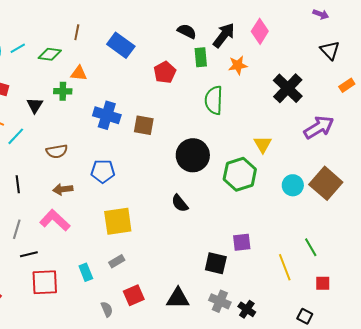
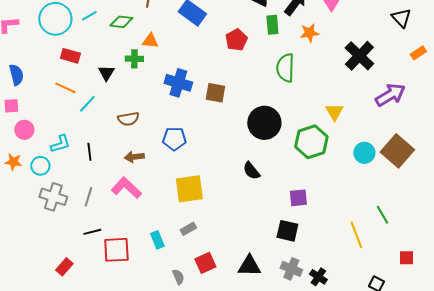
purple square: (242, 242) -> (298, 198), moved
black line: (29, 254) -> (92, 232), moved
red square: (323, 283) -> (406, 258), moved

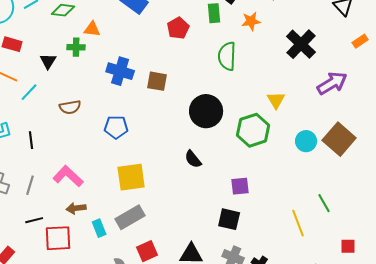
brown arrow: (134, 157) -> (76, 208), moved
gray rectangle: (188, 229) -> (130, 217), size x1.8

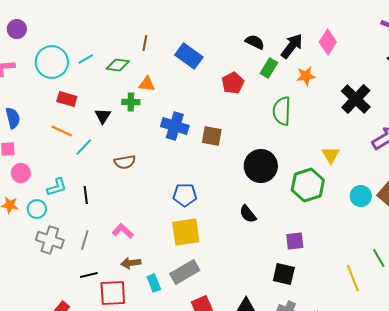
green rectangle: (214, 13) -> (269, 68), turned 36
blue pentagon: (116, 127) -> (185, 195), moved
pink L-shape: (68, 176) -> (123, 231), size x0.7

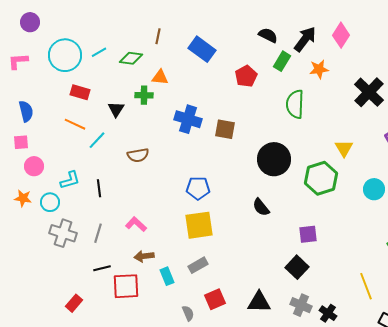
gray rectangle: (185, 272) -> (198, 265), size x0.7
black square: (284, 274) -> (297, 267), turned 30
yellow line: (353, 278) -> (366, 286), moved

